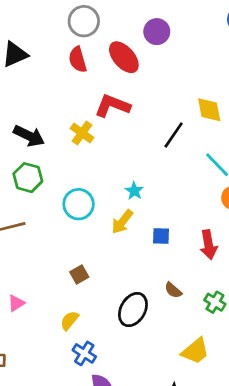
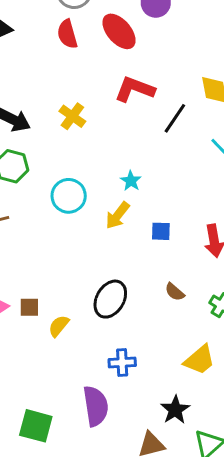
red L-shape: (112, 106) -> (135, 89), moved
brown square: (79, 274) -> (29, 307), moved, turned 30
black ellipse: (133, 310) -> (110, 299), moved
blue cross: (84, 353) -> (122, 362), moved, turned -35

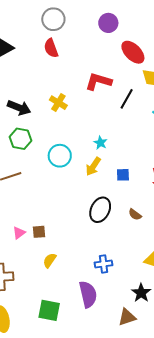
red ellipse: (119, 31) -> (133, 52), moved
black ellipse: (110, 299) -> (100, 210), moved
yellow semicircle: (59, 326) -> (50, 260), moved

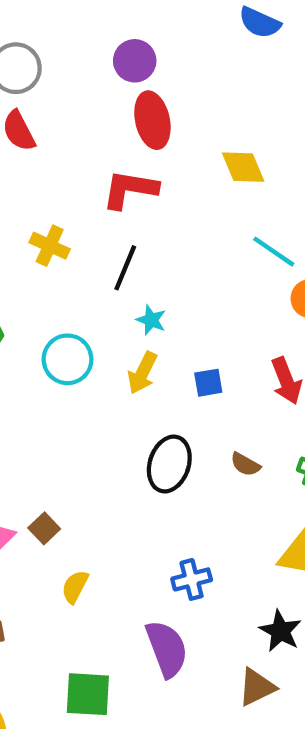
red ellipse: (133, 52) -> (152, 120), moved, turned 40
black line: (127, 99) -> (125, 268), moved
brown square: (39, 232) -> (44, 528), turned -32

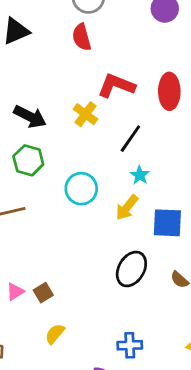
red ellipse: (152, 120) -> (169, 91), moved
red L-shape: (130, 189) -> (116, 86), moved
blue square: (208, 383) -> (167, 223), size x1.6

